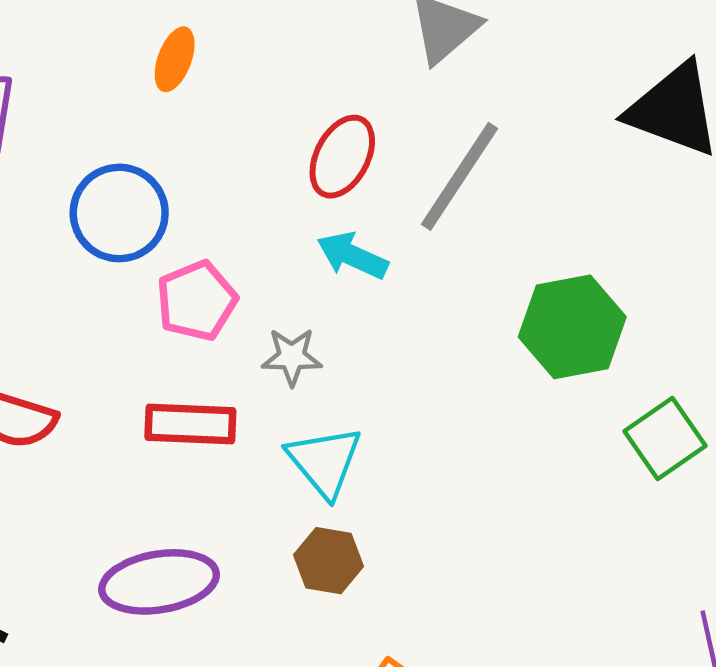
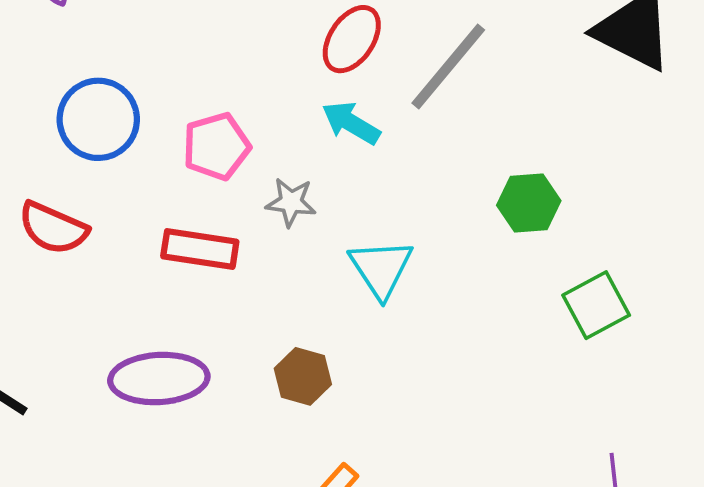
blue circle: (119, 213) -> (98, 119), moved
green hexagon: (572, 327) -> (529, 203), size x0.7
cyan triangle: (324, 462) -> (381, 268), moved

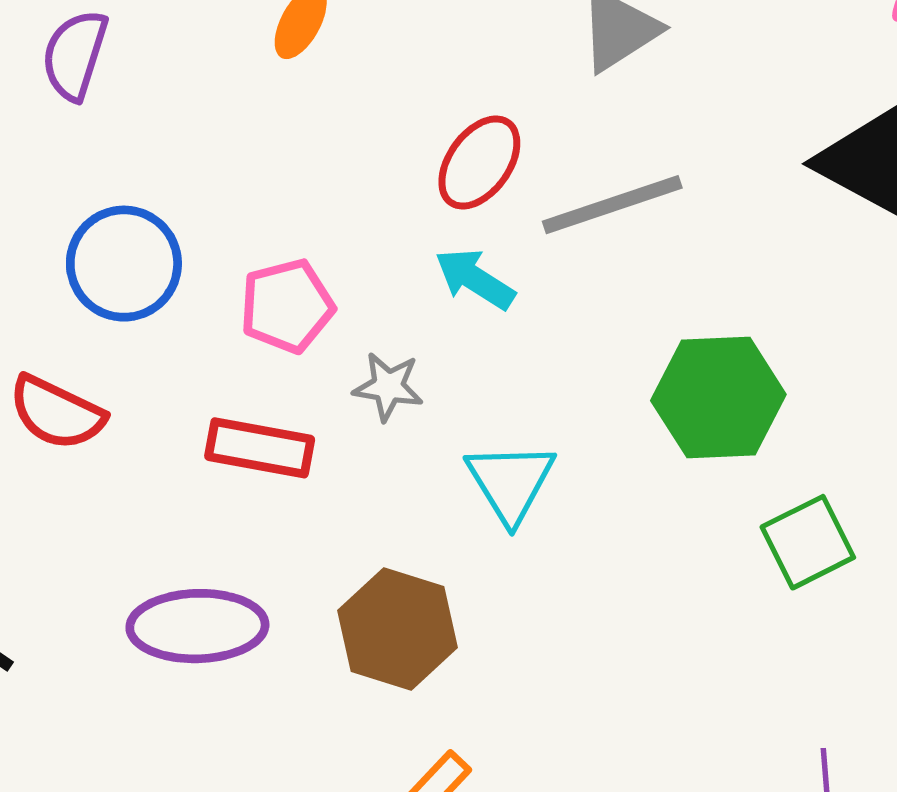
gray line: (448, 67) -> (612, 205), turned 30
green hexagon: (529, 203) -> (718, 398), size x1.5
brown hexagon: (303, 376) -> (397, 629), size x1.5

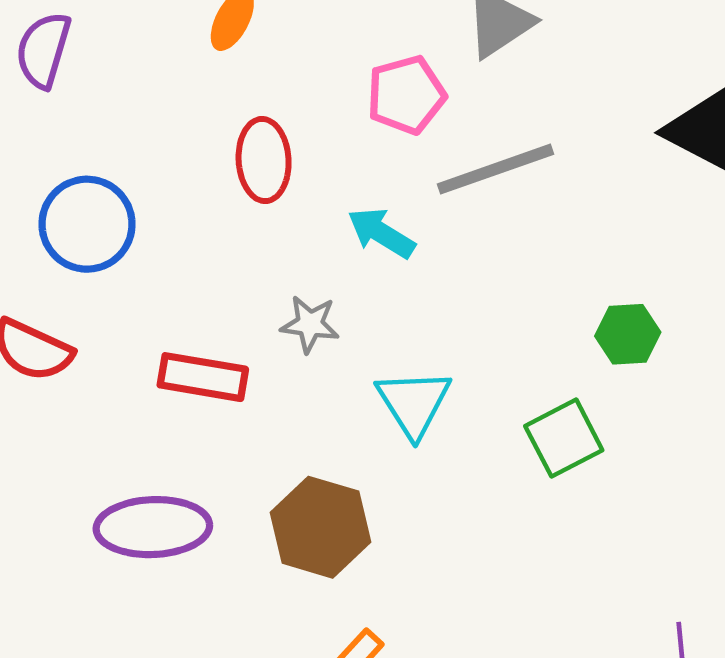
red ellipse: (479, 162) -> (264, 160), moved, turned -38
pink pentagon: (287, 306) -> (406, 95), moved
green hexagon: (718, 398) -> (628, 334), moved, size x0.6
green square: (808, 542) -> (564, 438), moved

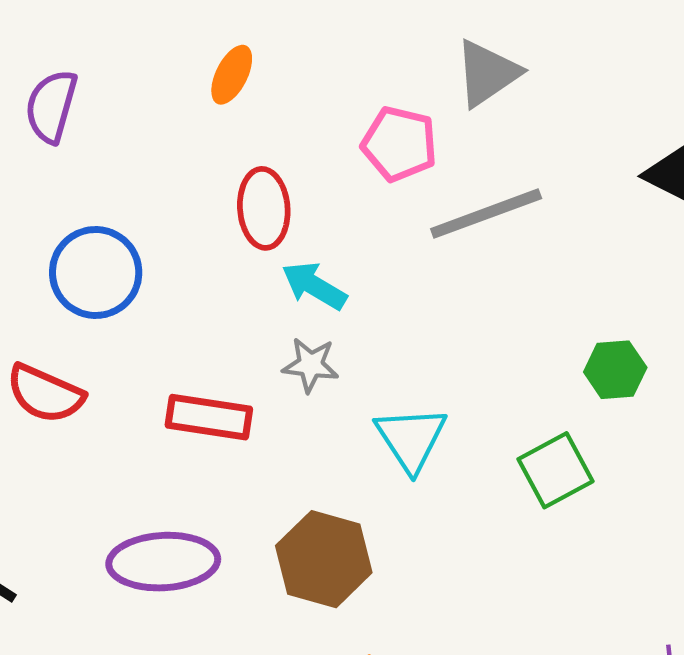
pink pentagon: (406, 95) -> (399, 144), turned 30
cyan arrow: (381, 233) -> (314, 286), moved

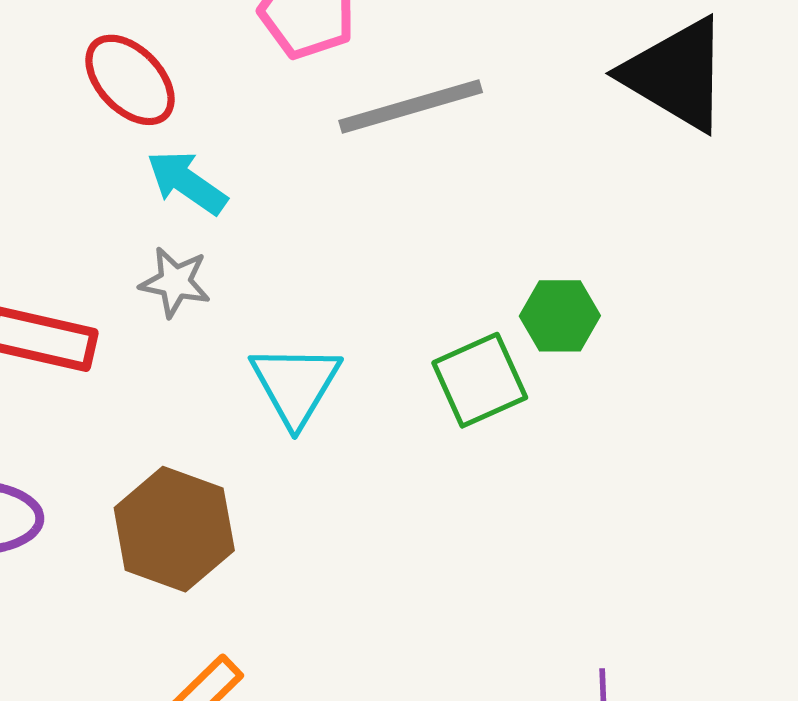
red ellipse: (264, 208) -> (130, 80), turned -44
green square: (555, 470) -> (480, 380), moved

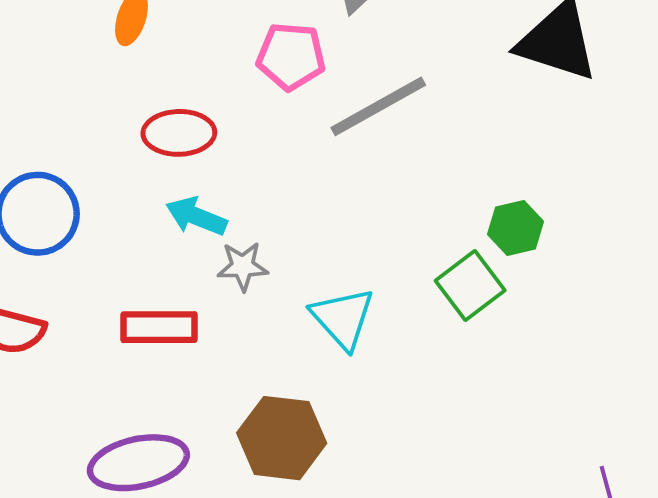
red ellipse: (130, 80) -> (179, 133), turned -34
cyan arrow: (187, 182) -> (196, 216), moved

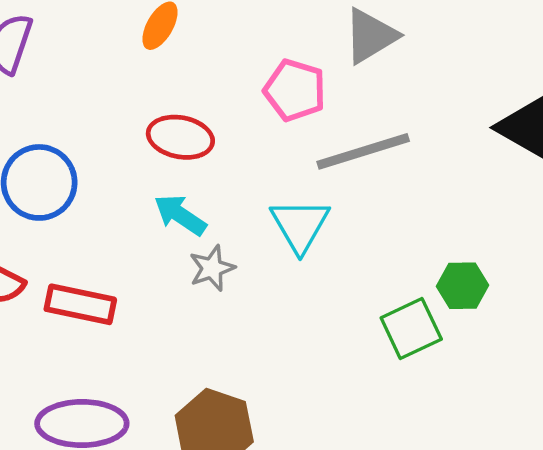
gray star: (243, 266) -> (212, 268), turned -30
cyan triangle: (343, 318) -> (300, 225), moved
red rectangle: (159, 327) -> (80, 304), moved

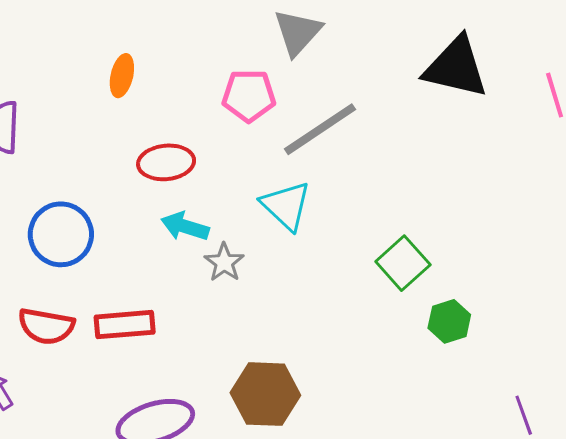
green hexagon: (463, 286) -> (449, 321), moved

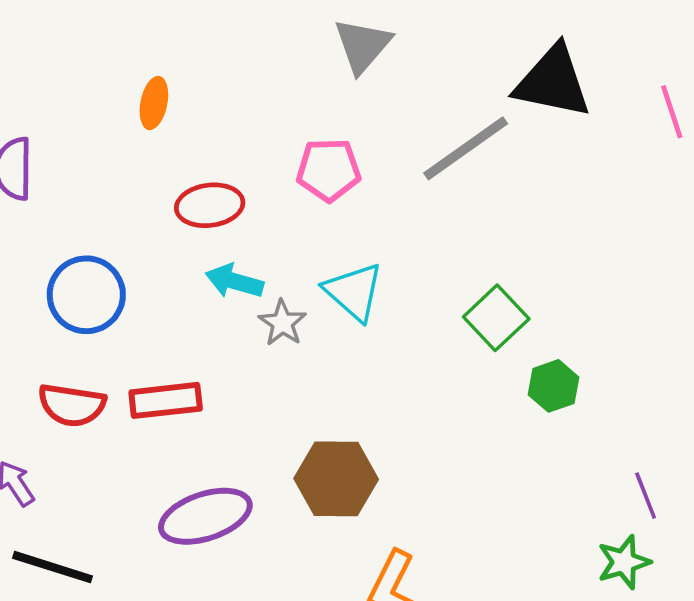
pink pentagon: (249, 96) -> (329, 170), moved
gray line: (320, 129) -> (466, 148), moved
cyan triangle: (286, 206) -> (354, 292), moved

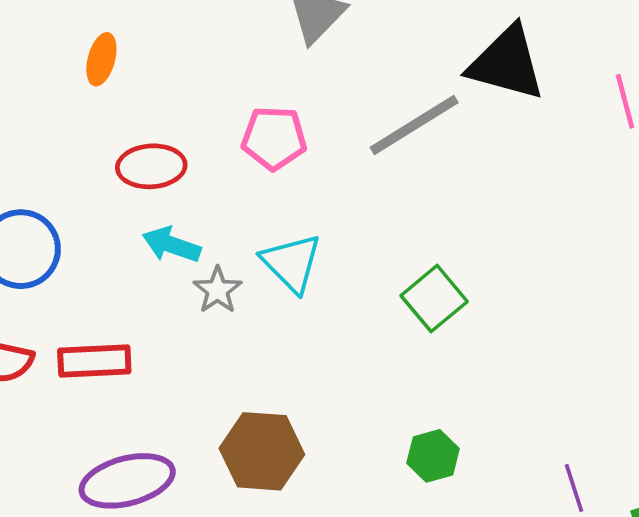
green hexagon: (553, 386) -> (433, 456), moved

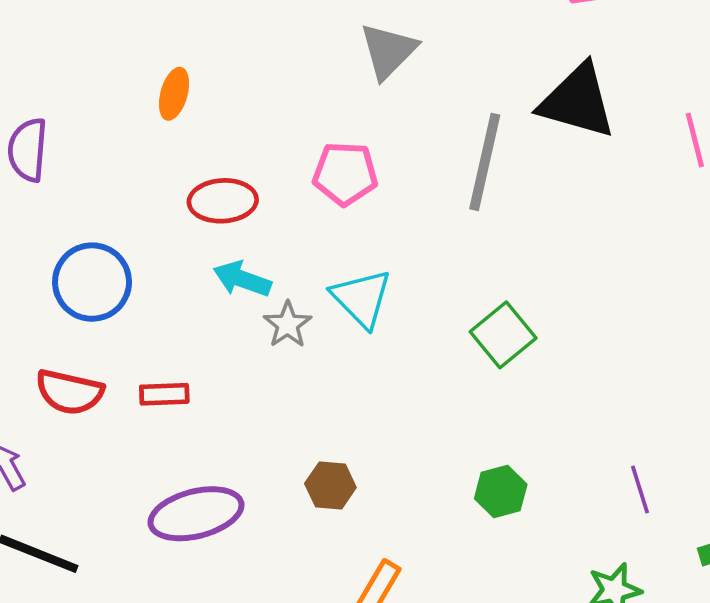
gray line: (414, 125) -> (485, 162), turned -46
red rectangle: (94, 361) -> (164, 394), size x0.7
brown hexagon: (262, 451) -> (330, 486), size x0.6
purple line: (574, 488) -> (640, 490), moved

